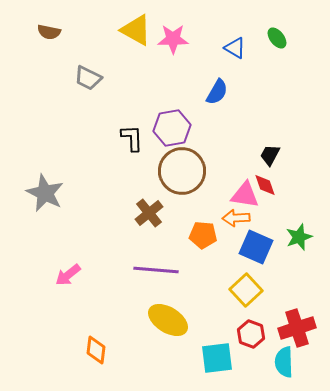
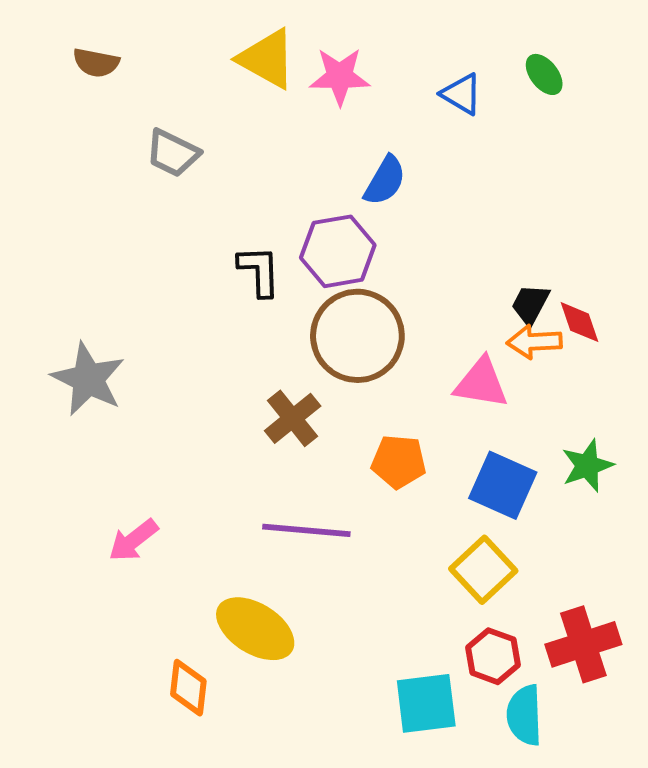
blue semicircle: (217, 92) -> (385, 181), moved
red diamond: (265, 185) -> (579, 322), moved
orange arrow: (236, 218) -> (534, 342), moved
yellow ellipse: (168, 320) -> (255, 629), moved
cyan semicircle: (284, 362) -> (524, 715), moved

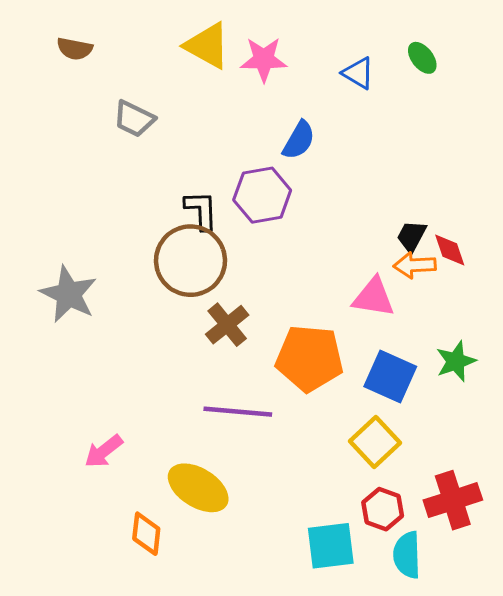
brown circle: (357, 336) -> (191, 261), moved
orange pentagon: (399, 462) -> (309, 358), size x1.6
pink arrow: (133, 540) -> (104, 451), moved

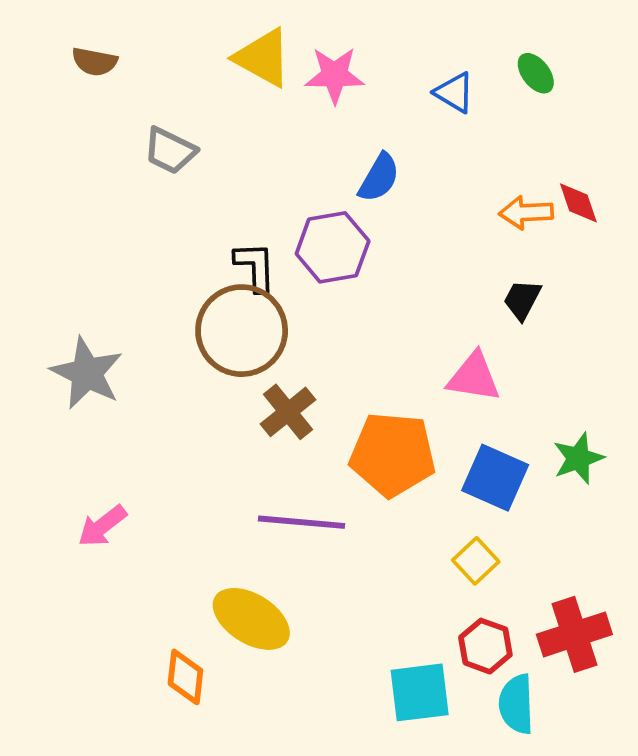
red diamond: (450, 250) -> (578, 203), moved
orange arrow: (415, 265) -> (526, 213), moved
yellow square: (375, 442) -> (476, 561), size x0.7
pink arrow: (104, 451) -> (102, 526), moved

